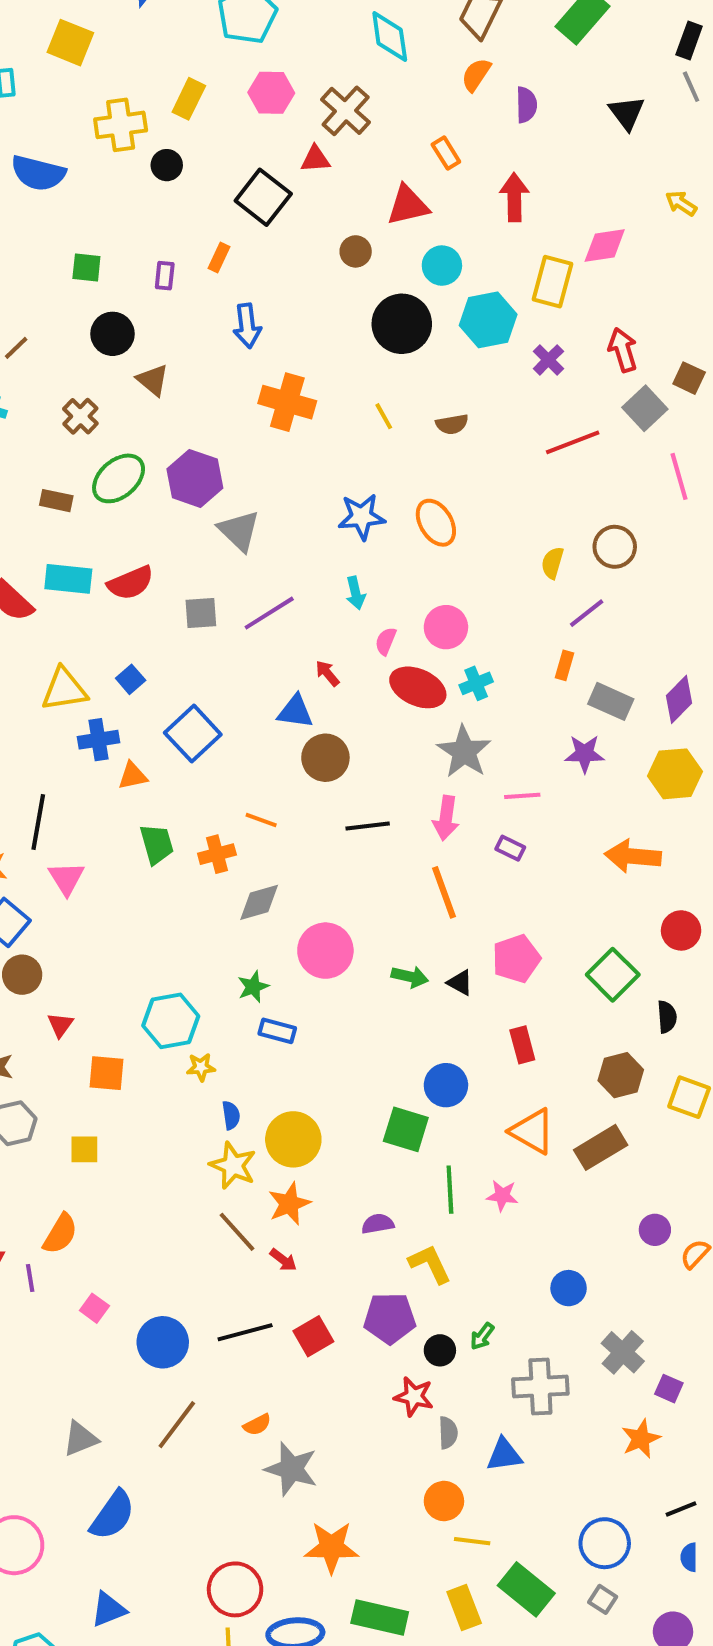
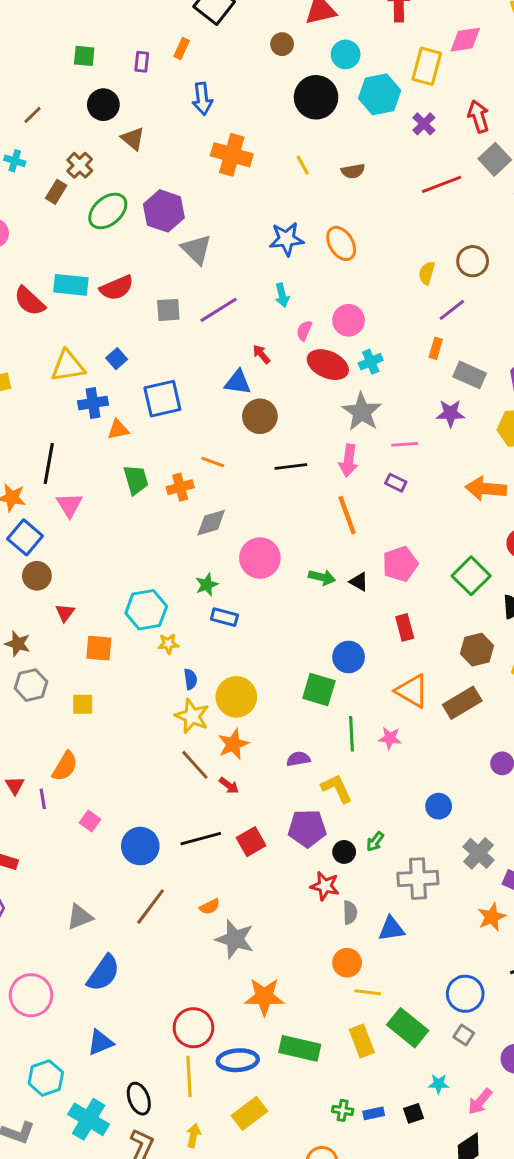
brown rectangle: (56, 501) -> (56, 192), moved, turned -70
blue square: (193, 734) -> (162, 399), turned 30

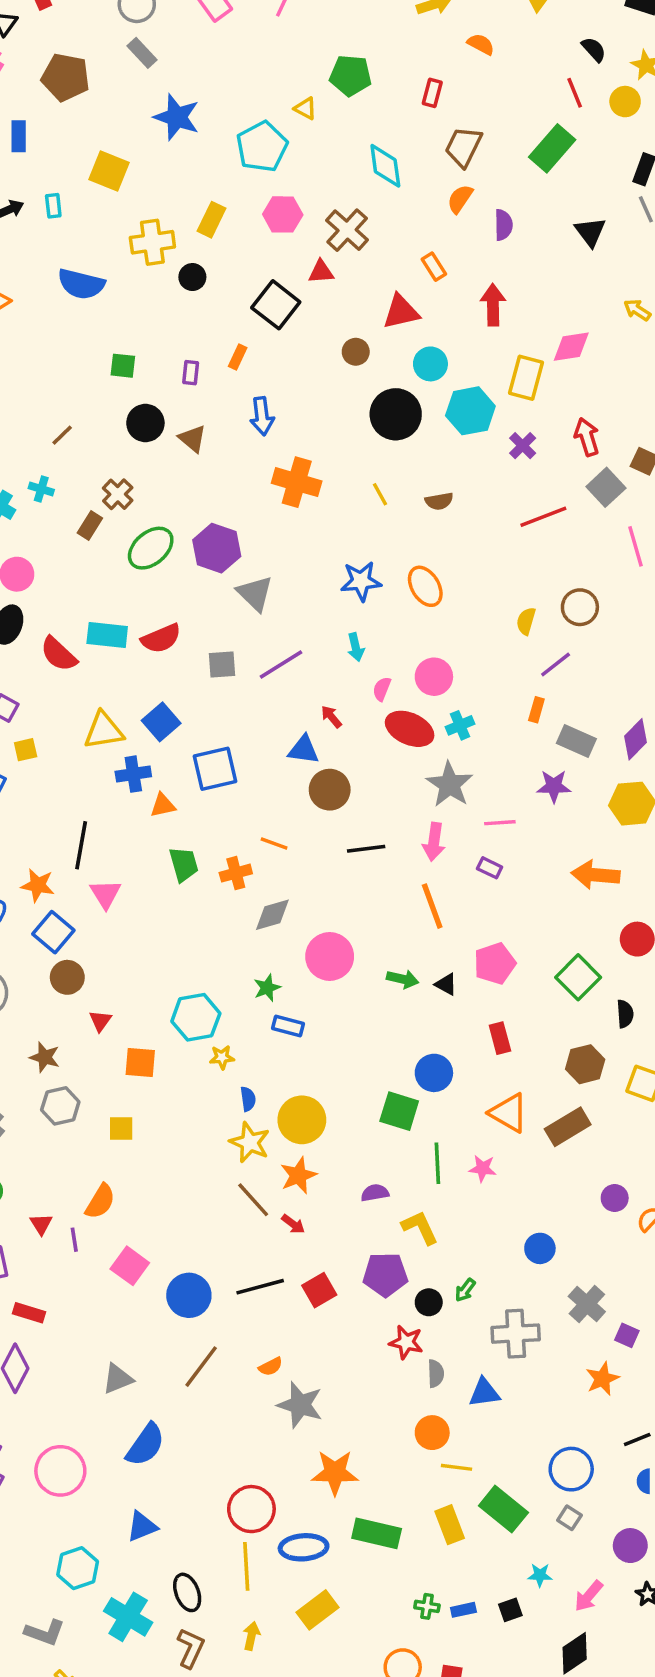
brown triangle: (133, 139) -> (192, 439), moved
blue square: (117, 359) -> (161, 722), size x1.5
pink square: (90, 821) -> (130, 1266), size x1.5

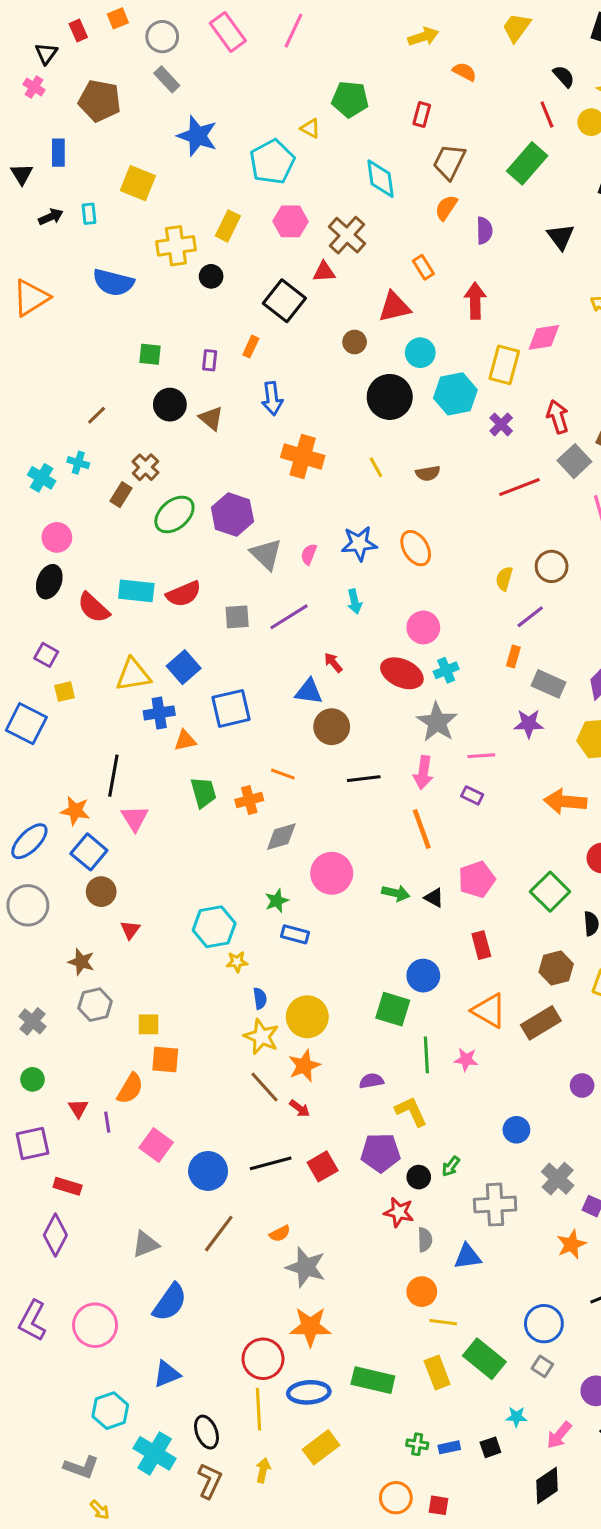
pink semicircle: (382, 689) -> (309, 554), moved
orange square: (140, 1062) -> (165, 1060), moved
orange star: (335, 1473) -> (310, 1327), moved

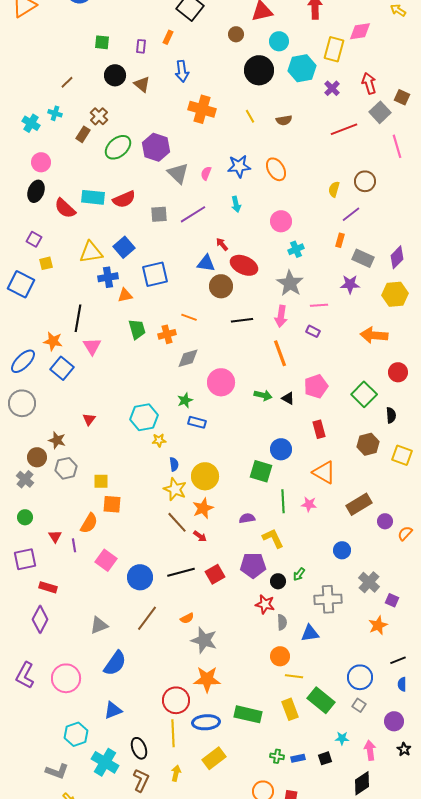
red ellipse: (402, 673) -> (244, 265), moved
brown circle: (101, 892) -> (37, 457), moved
brown rectangle: (541, 1023) -> (359, 504), moved
pink arrow: (559, 1435) -> (370, 750), turned 132

